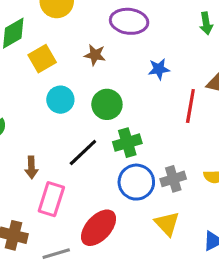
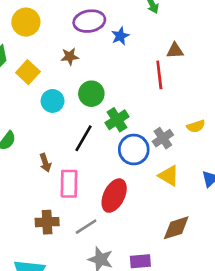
blue star: (159, 69) -> (120, 36), moved

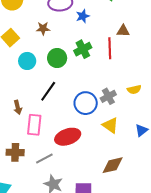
green cross: (117, 120) -> (83, 49), moved
red ellipse: (114, 196) -> (68, 137), turned 40

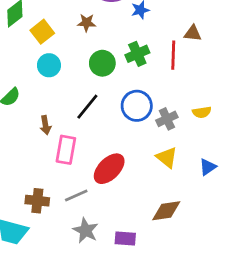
cyan circle: (27, 61) -> (49, 65), moved
blue circle: (86, 103) -> (137, 106), moved
red ellipse: (68, 137) -> (109, 169), turned -30
brown cross: (15, 152) -> (37, 201), moved

